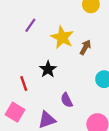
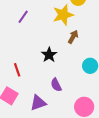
yellow star: (62, 37) -> (63, 15), moved, turned 30
black star: (48, 69) -> (49, 55), moved

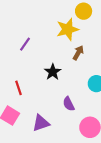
purple line: (23, 17) -> (25, 44), moved
purple semicircle: (56, 85) -> (69, 104), moved

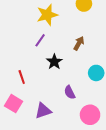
yellow star: (68, 29) -> (47, 15), moved
purple line: (25, 44) -> (40, 40), moved

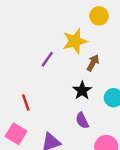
yellow star: (47, 15) -> (75, 41), moved
black star: (54, 62) -> (82, 90), moved

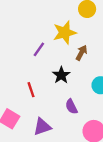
black star: (82, 90) -> (61, 75), moved
red line: (26, 102) -> (31, 90), moved

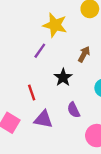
yellow star: (65, 33) -> (55, 25), moved, turned 30
purple triangle: (42, 127) -> (43, 119), moved, turned 30

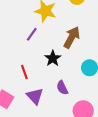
brown arrow: (84, 54) -> (72, 37), size x1.5
purple triangle: (43, 119) -> (35, 96), turned 36

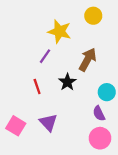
red line: (24, 72) -> (37, 87), moved
purple semicircle: (62, 88) -> (99, 113), moved

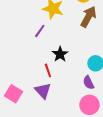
brown arrow: (88, 60) -> (88, 17), moved
red line: (37, 87) -> (48, 70), moved

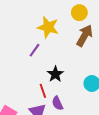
purple semicircle: (88, 83) -> (57, 103), moved

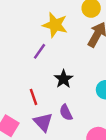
red line: (43, 91) -> (33, 97), moved

